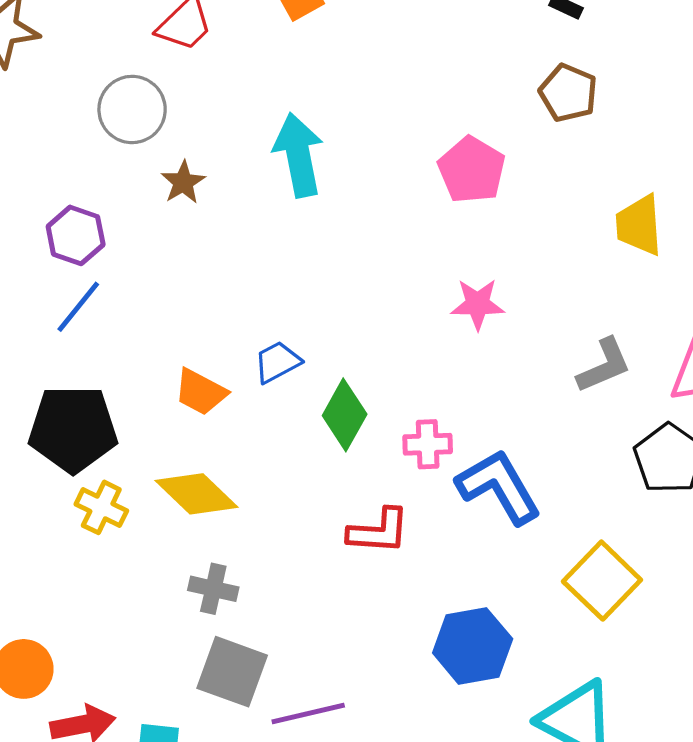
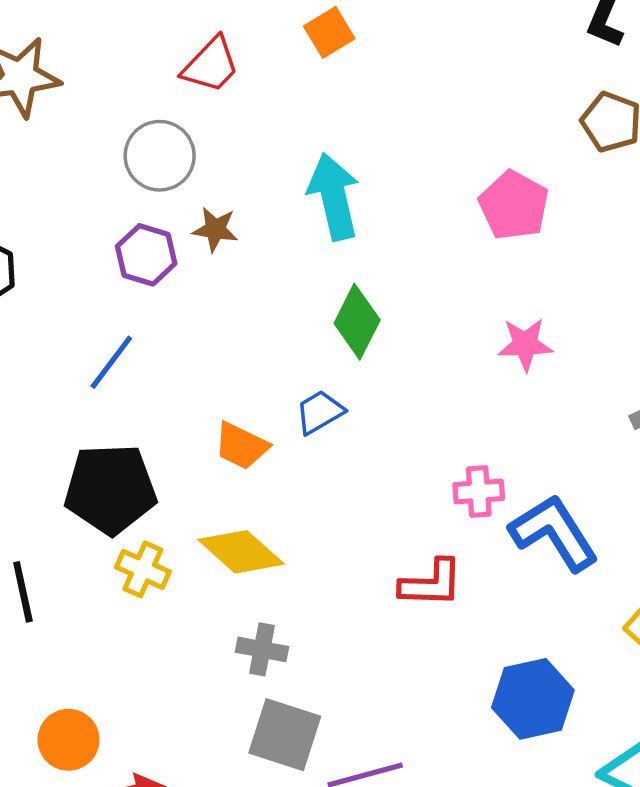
brown star: (183, 182) -> (215, 229), turned -30
purple hexagon: (76, 235) -> (146, 255), moved
green diamond: (345, 415) -> (357, 322), moved

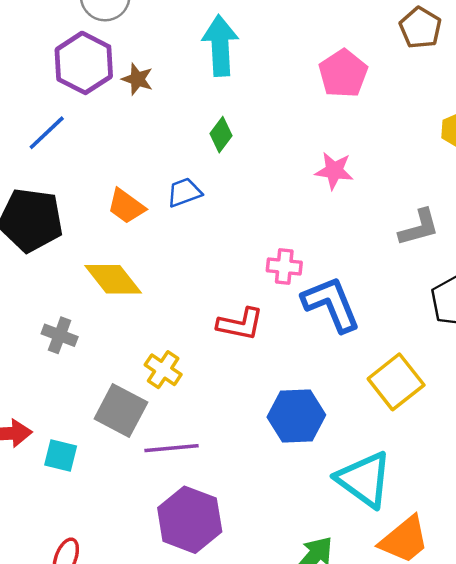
brown star: (215, 229) -> (137, 79), moved
purple hexagon: (146, 255) -> (84, 63), size x1.4
green diamond: (357, 322) -> (221, 135), size x0.7
yellow cross: (143, 569) -> (163, 370), moved
gray cross: (262, 649) -> (60, 335), moved

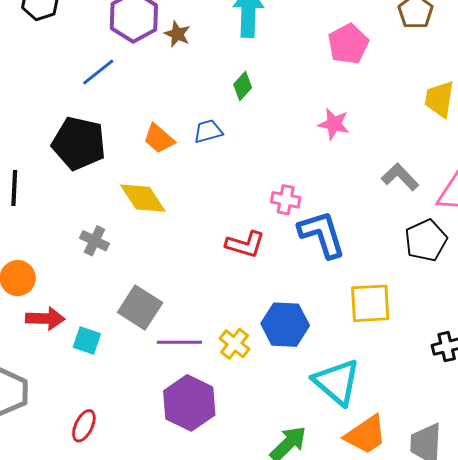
gray L-shape: (419, 227) -> (400, 177), turned -123
yellow cross: (163, 370) -> (234, 344), moved
yellow square: (396, 382) -> (370, 303), turned 30

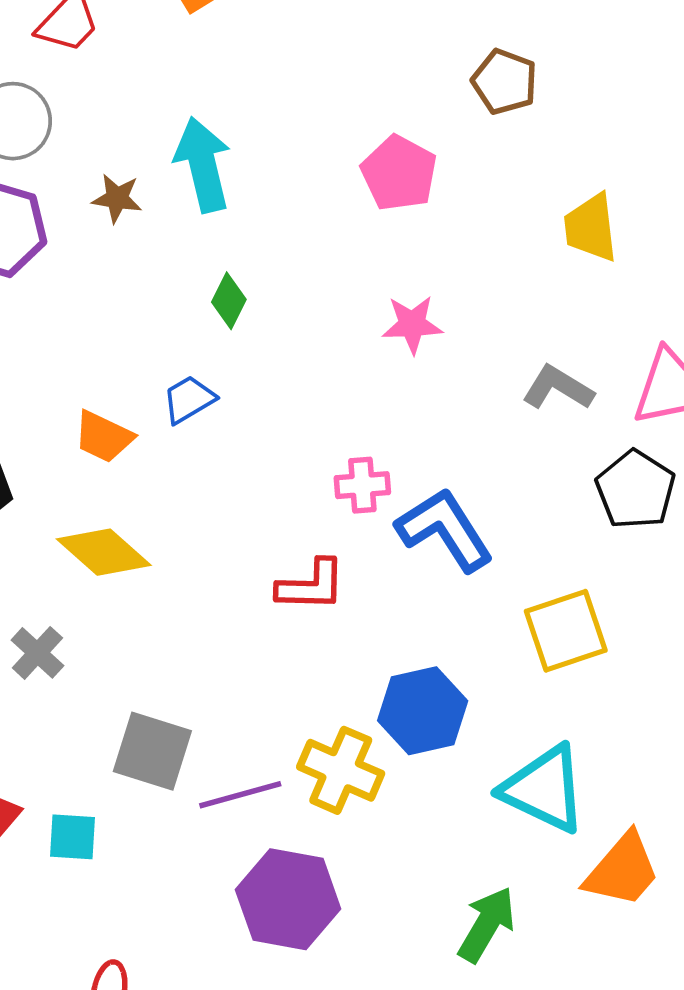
brown star: (177, 34) -> (117, 198), moved
gray cross: (95, 241) -> (37, 653), turned 32
yellow cross: (234, 344) -> (341, 770), size x1.4

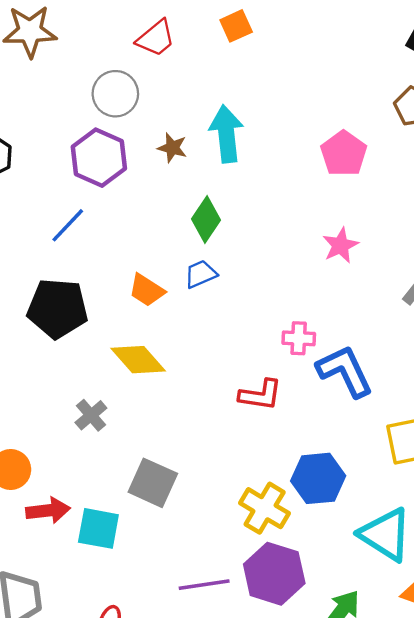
green diamond: (229, 301) -> (206, 219), moved, size x1.4
pink star: (412, 324) -> (340, 245), turned -30
purple line: (240, 795) -> (204, 585), moved
cyan square: (72, 837) -> (98, 528), size x1.4
purple hexagon: (288, 899) -> (274, 574), moved

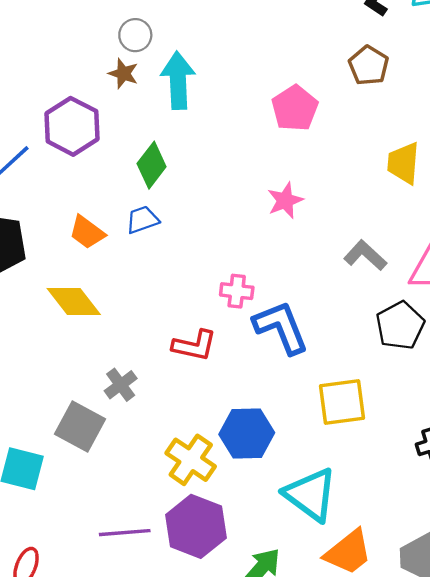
gray circle: (115, 94) -> (135, 35), moved, size x0.7
brown star: (172, 148) -> (123, 74), moved
purple hexagon: (99, 158) -> (72, 126), moved
gray cross: (91, 415) -> (121, 385), moved

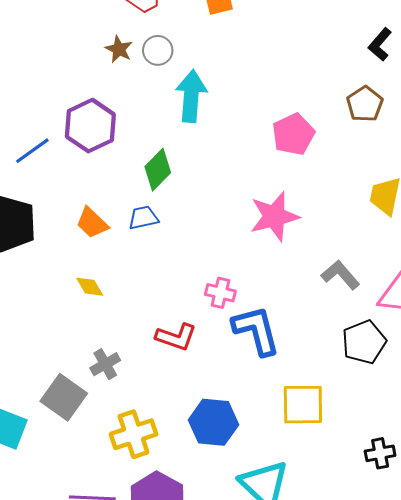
brown star: (123, 74) -> (119, 49), moved
pink star: (285, 200) -> (274, 216), size x1.5
yellow diamond: (74, 301) -> (90, 287), moved, size x0.6
yellow cross: (191, 460) -> (134, 434), moved, turned 30

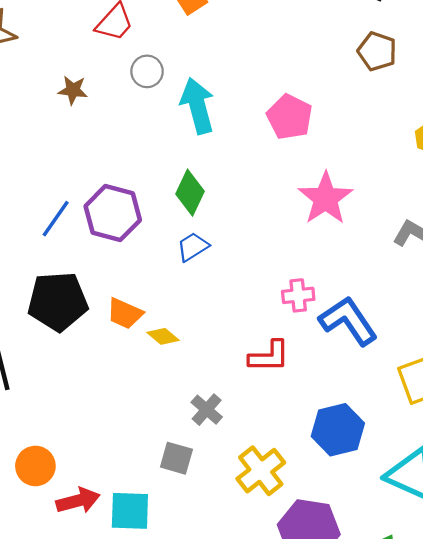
brown star: (119, 49) -> (73, 90), moved
purple hexagon: (90, 126) -> (113, 213), moved
pink pentagon: (293, 134) -> (290, 117), moved
orange trapezoid: (92, 223) -> (125, 313), moved
gray square: (64, 397) -> (176, 458), size x0.7

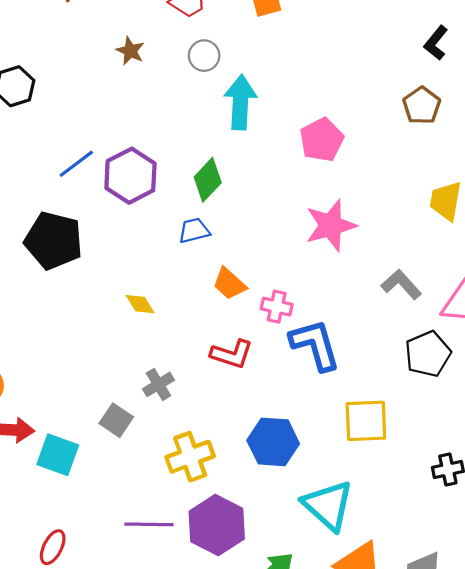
orange trapezoid: (125, 313) -> (229, 284), moved

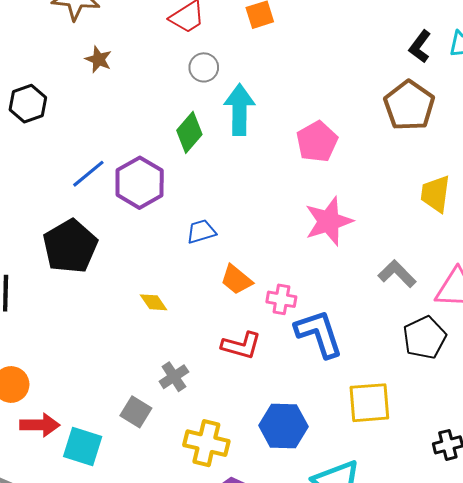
brown star: (130, 51) -> (98, 59), moved
brown pentagon: (422, 105) -> (409, 106), size x1.4
green diamond: (208, 180) -> (189, 132), moved
black pentagon: (54, 241) -> (70, 246), turned 30
yellow cross: (190, 457) -> (206, 443), turned 36

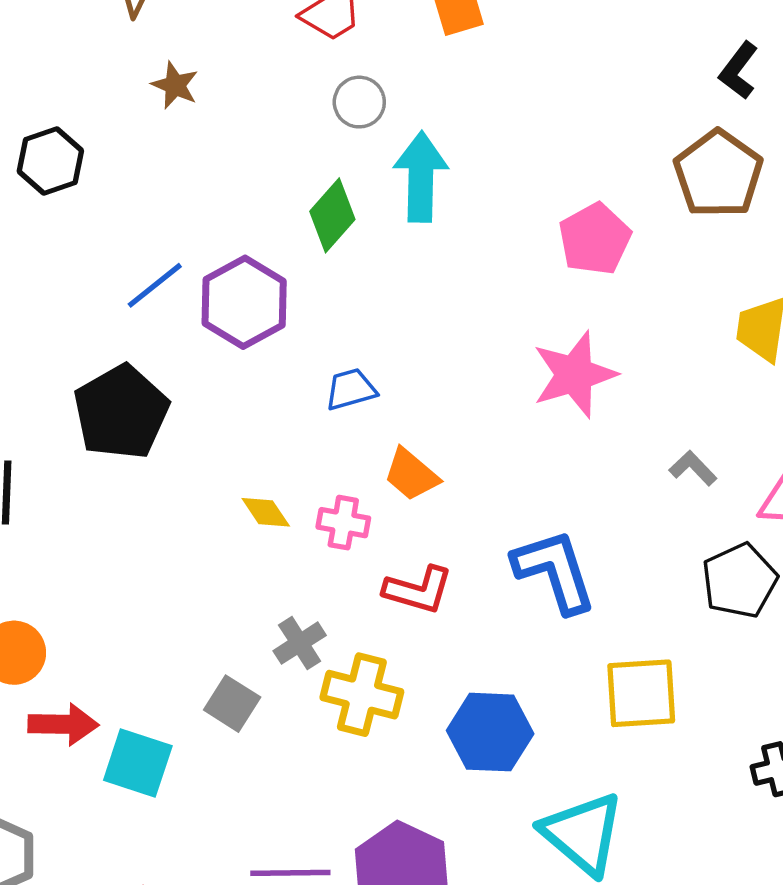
pink pentagon: (317, 142) -> (595, 239), moved
gray L-shape: (397, 274) -> (693, 468), size x0.7
pink cross: (281, 299) -> (343, 523), moved
yellow cross: (206, 443) -> (362, 695), moved

